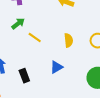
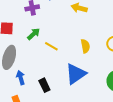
blue triangle: (56, 67) -> (76, 74), size x1.6

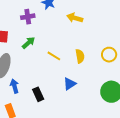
yellow line: (51, 46) -> (54, 56), moved
blue triangle: (76, 74) -> (70, 84), size x0.6

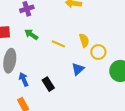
green arrow: (29, 43) -> (31, 34), turned -96
yellow circle: (109, 55) -> (98, 52), moved

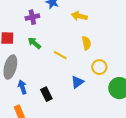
yellow semicircle: (84, 40) -> (86, 43), moved

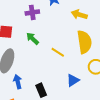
yellow semicircle: (86, 43) -> (84, 42), size x1.6

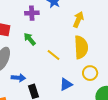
yellow arrow: (79, 15) -> (78, 20), turned 91
blue arrow: (18, 82) -> (18, 78), moved, turned 104

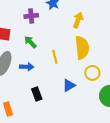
yellow line: (53, 55) -> (55, 57), turned 40
blue arrow: (18, 78) -> (27, 67), moved

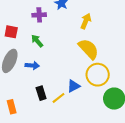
yellow semicircle: (82, 48) -> (88, 49), turned -40
yellow line: (55, 57) -> (59, 98), moved, turned 64
yellow circle: (92, 73) -> (98, 75), size x1.5

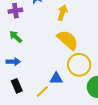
blue triangle: (74, 86) -> (56, 78), turned 32
black rectangle: (41, 93) -> (17, 86), moved

